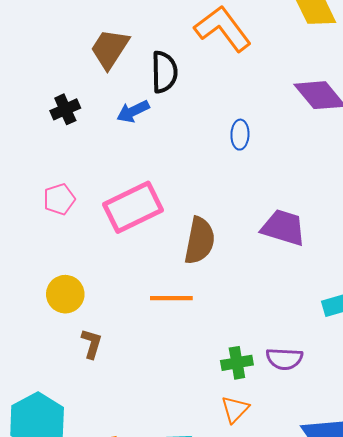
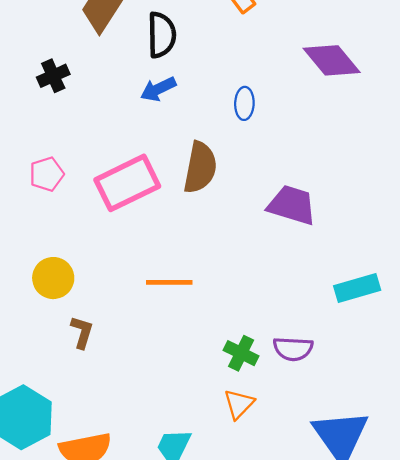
blue arrow: (133, 111) -> (158, 89), moved
brown semicircle: (200, 241) -> (200, 168), moved
green cross: (237, 363) -> (241, 353), turned 36

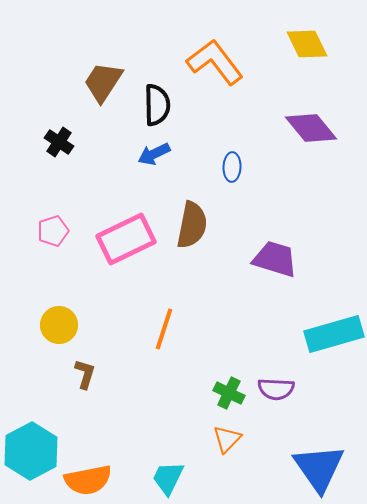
black cross: (53, 76) -> (59, 142), turned -32
orange line: (169, 282) -> (164, 329), turned -72
cyan rectangle: (357, 288) -> (334, 334), size x1.4

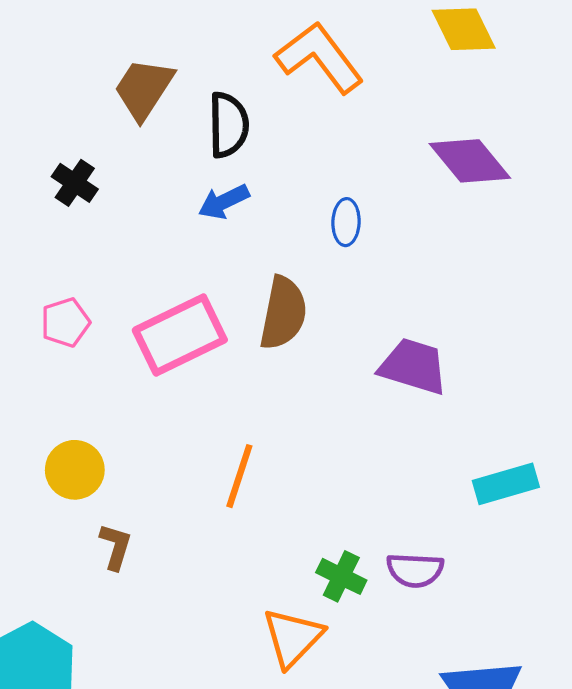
cyan rectangle: (334, 334) -> (506, 484), size x0.7
orange triangle: (227, 439) -> (293, 638), moved, size x1.4

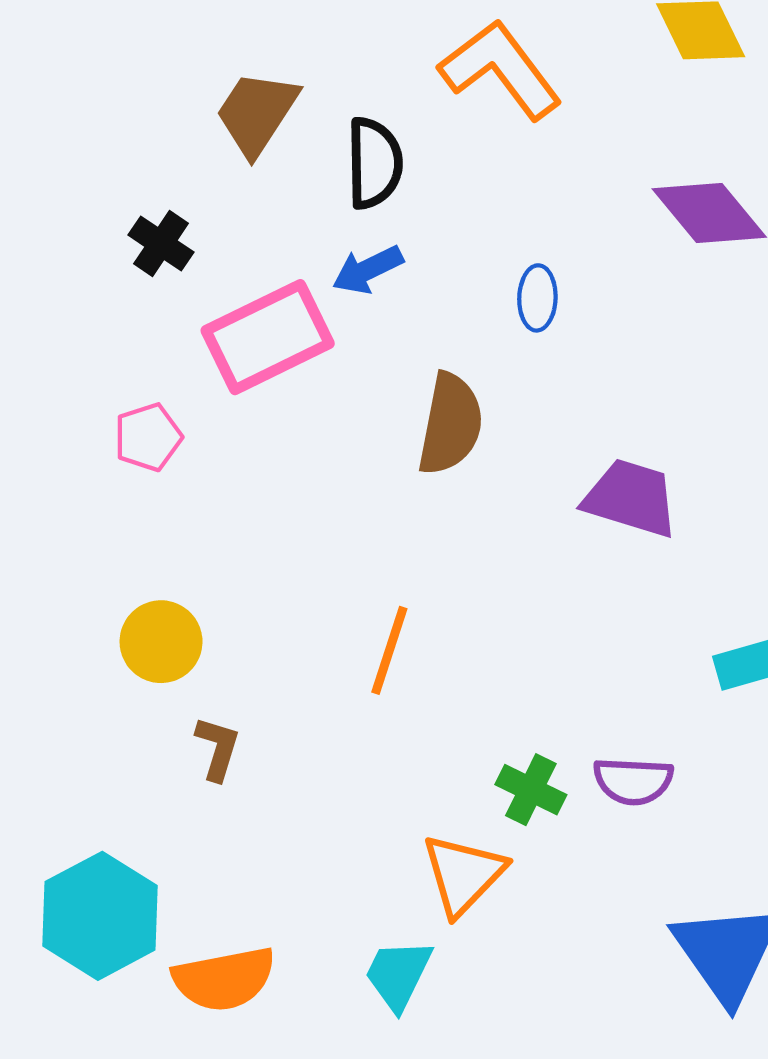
pink rectangle: (180, 335) -> (268, 337), moved

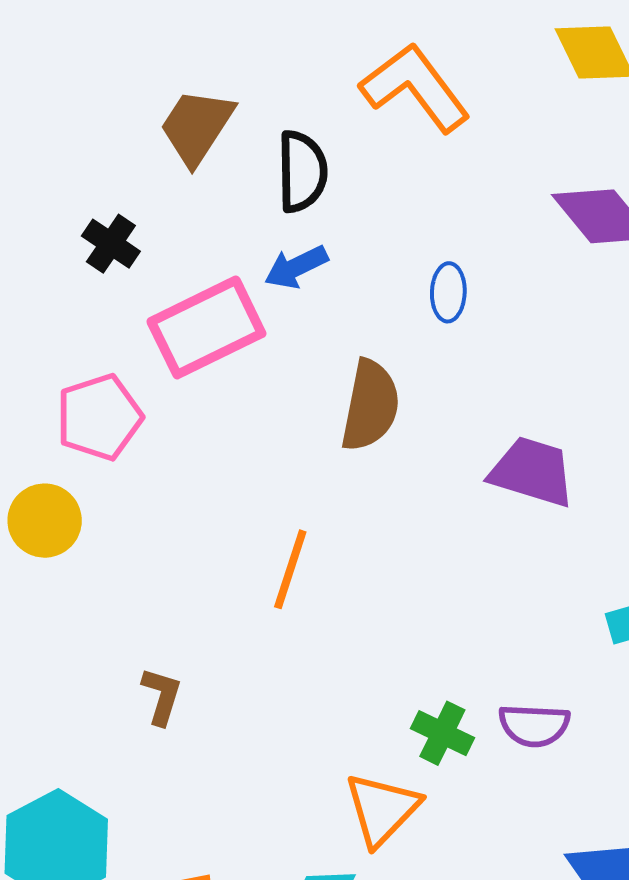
pink pentagon: (148, 437) -> (99, 417), size x1.4
yellow circle: (161, 642) -> (45, 521), moved
orange line: (389, 650) -> (290, 569), moved

